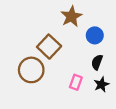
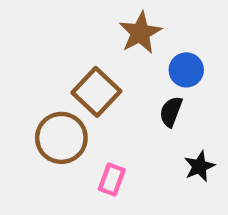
black semicircle: (97, 62) -> (171, 112), moved
pink rectangle: (76, 82) -> (112, 180), moved

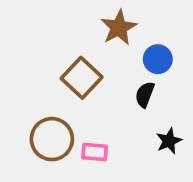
brown circle: (61, 138) -> (52, 139), moved
pink rectangle: (112, 180) -> (95, 152), turned 75

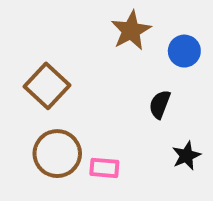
blue circle: (158, 59) -> (184, 51), moved
brown square: (82, 78) -> (47, 86), moved

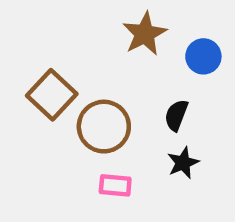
brown circle: (57, 154) -> (104, 127), moved
black star: (186, 156) -> (183, 163), moved

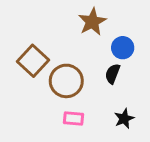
blue circle: (203, 56) -> (123, 48), moved
black star: (183, 163) -> (124, 119), moved

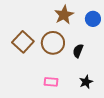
blue circle: (123, 48) -> (93, 19), moved
brown circle: (66, 81) -> (53, 43), moved

